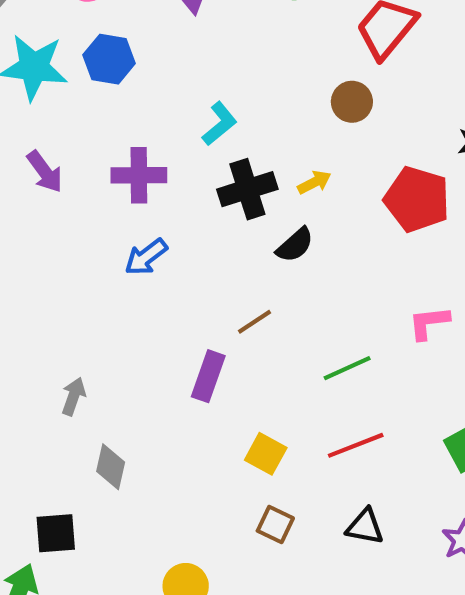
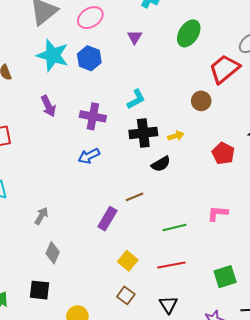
red pentagon: (417, 199) -> (223, 153), size x0.7
black triangle: (365, 527) -> (168, 305), turned 36
black square: (56, 533) -> (39, 290), moved

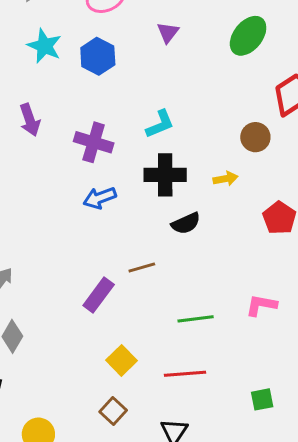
cyan star: (53, 55) -> (45, 46), size x0.7
yellow arrow: (176, 136) -> (225, 179), moved
blue arrow: (89, 156) -> (100, 198), moved
green square: (225, 277) -> (262, 399), size x0.7

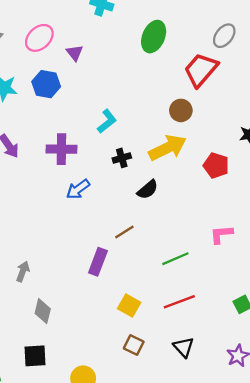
purple triangle: (168, 32) -> (75, 53), moved
black cross: (165, 175) -> (122, 158), size x0.6
yellow arrow: (225, 179) -> (167, 148), size x2.0

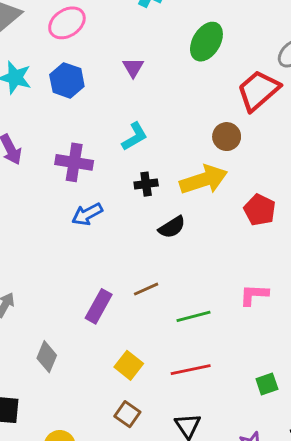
purple triangle: (75, 53) -> (133, 67), moved
brown line: (124, 232) -> (146, 289), moved
gray diamond: (43, 311) -> (47, 357), moved

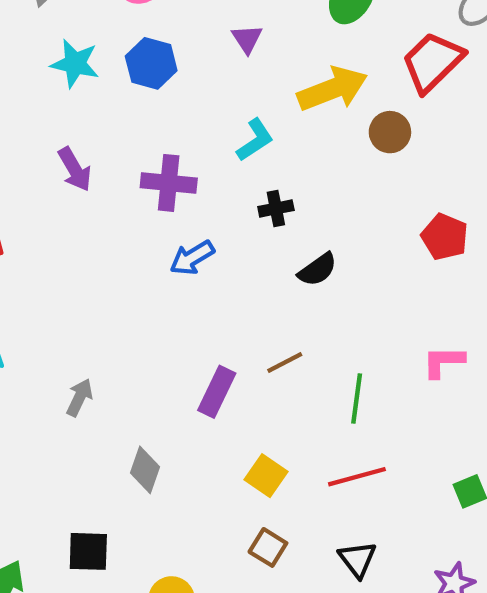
yellow arrow: (204, 180) -> (332, 89), moved
green line: (194, 316) -> (357, 398), turned -64

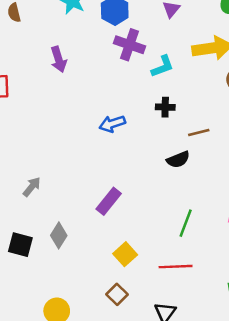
purple cross: (169, 183) -> (130, 45), moved
black semicircle: (317, 270) -> (178, 160), moved
brown line: (285, 362) -> (199, 133), moved
black square: (88, 551) -> (20, 245), moved

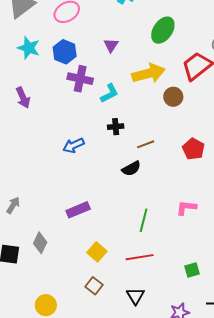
purple rectangle: (109, 201) -> (78, 210), turned 35

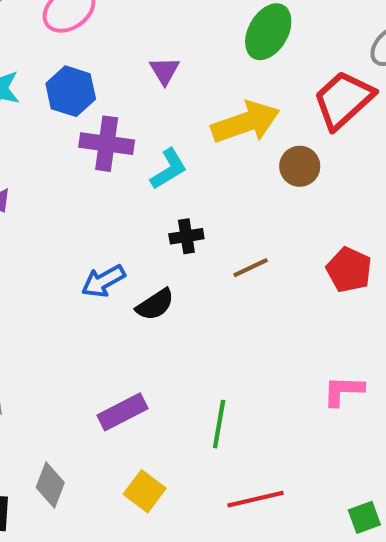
black semicircle: (131, 169) -> (155, 305), moved
green line: (144, 220) -> (219, 424), moved
yellow square: (97, 252) -> (145, 491), moved

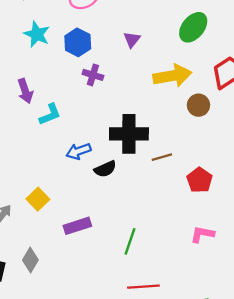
purple cross: (107, 144) -> (93, 75), size x0.7
cyan L-shape: (169, 169) -> (50, 114), moved
black cross: (186, 236) -> (129, 134), size x2.0
red pentagon: (349, 270) -> (200, 180), moved
yellow square: (145, 491) -> (38, 199), moved

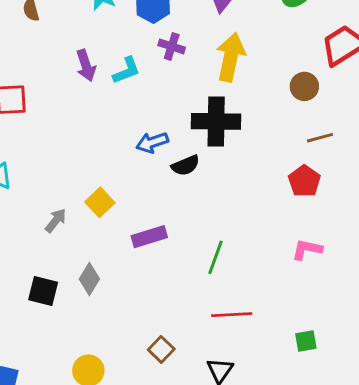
yellow arrow: (172, 76) -> (231, 57), moved, turned -69
cyan L-shape: (50, 114) -> (126, 70), moved
brown line: (162, 157) -> (320, 138), moved

